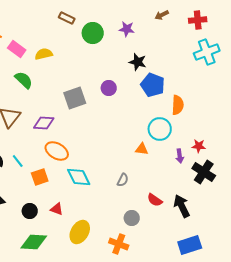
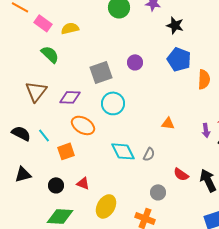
black star: (138, 62) -> (175, 25), moved
cyan circle: (160, 129) -> (113, 103), moved
cyan diamond: (79, 177) -> (123, 151), moved

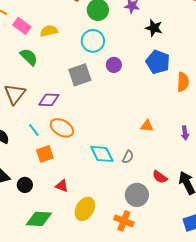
cyan circle: (113, 103) -> (93, 41), moved
cyan line: (44, 135) -> (34, 130), moved
black circle: (56, 185) -> (25, 185), moved
gray circle: (158, 192) -> (137, 195), size x1.5

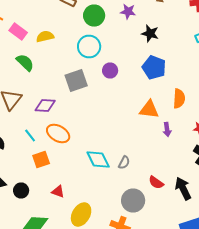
orange semicircle: (183, 82) -> (179, 98), moved
orange triangle: (147, 126) -> (149, 110), moved, size x1.5
purple arrow: (185, 133) -> (167, 130), moved

